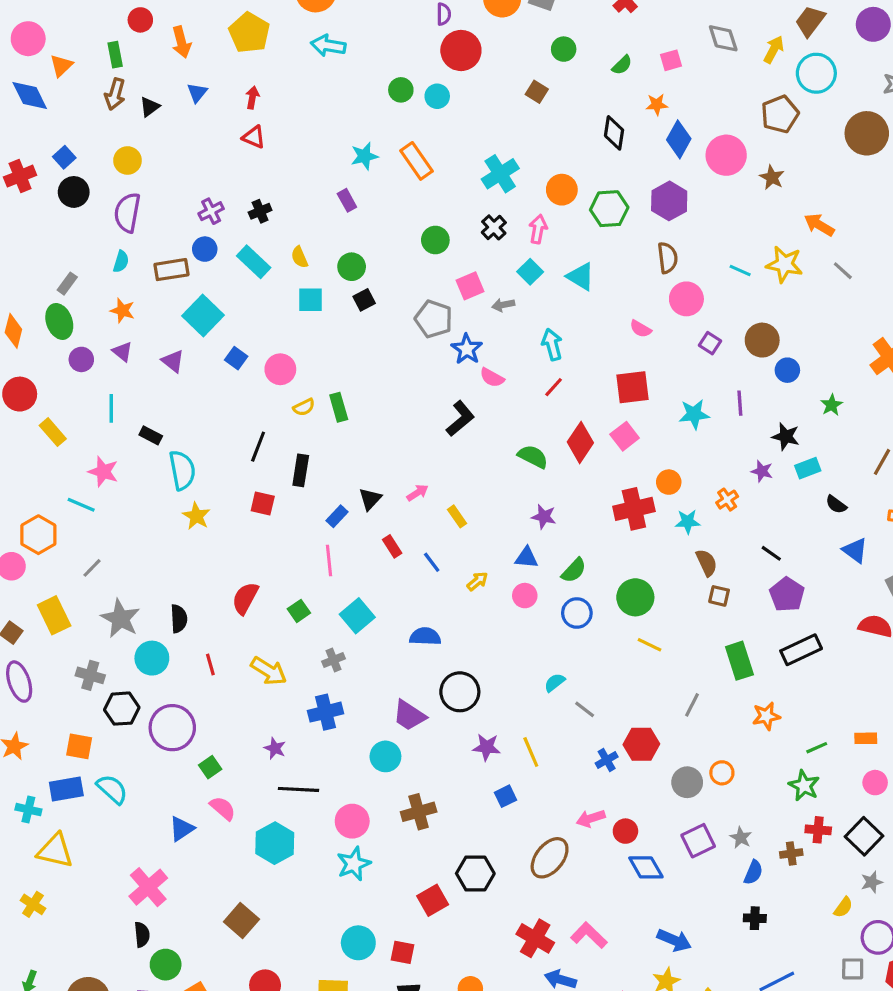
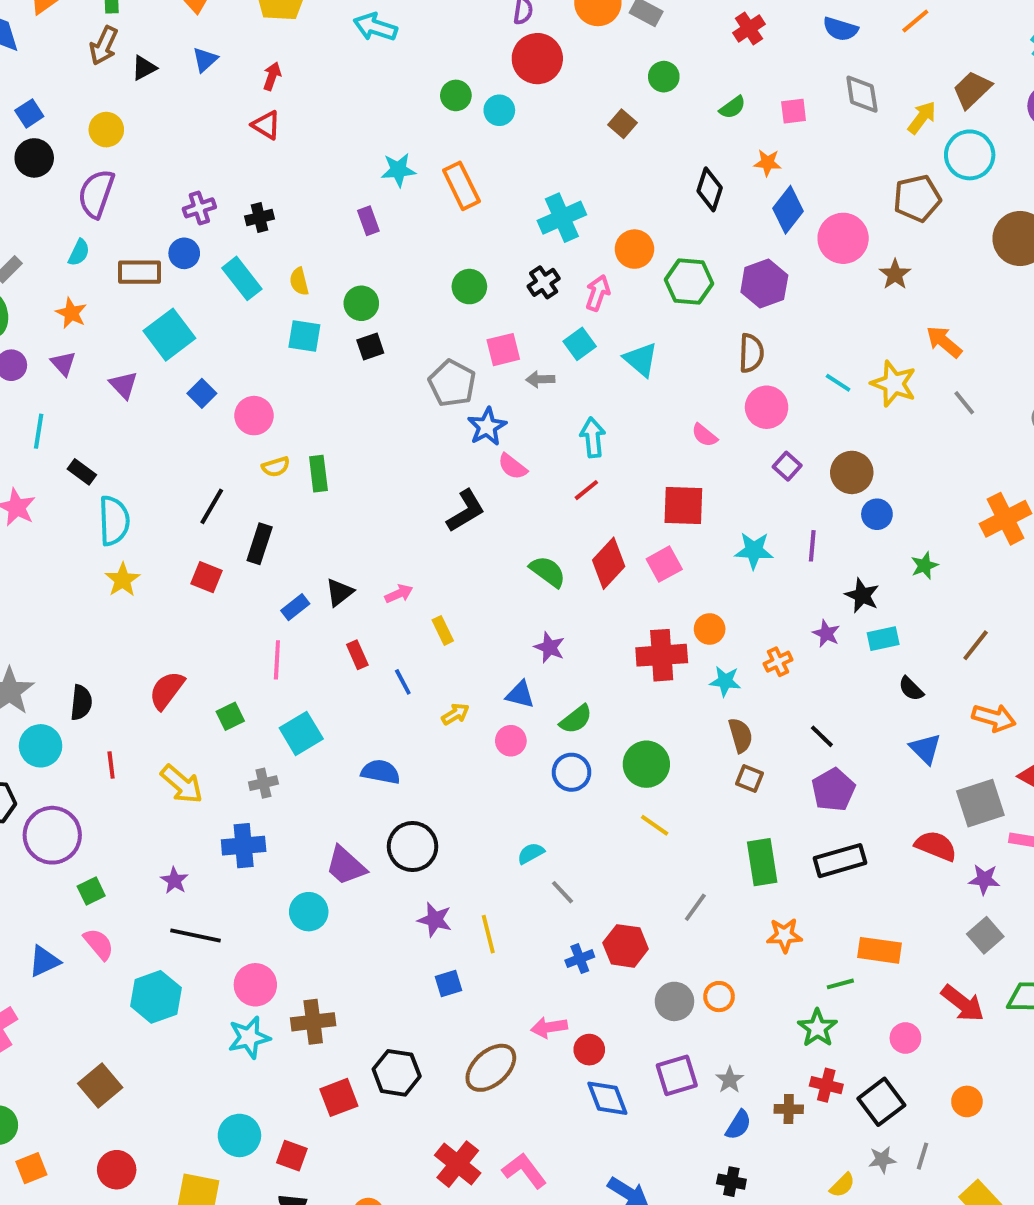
orange rectangle: (866, 738) -> (880, 950), moved, size x1.5
brown cross: (419, 812) -> (313, 1022), moved

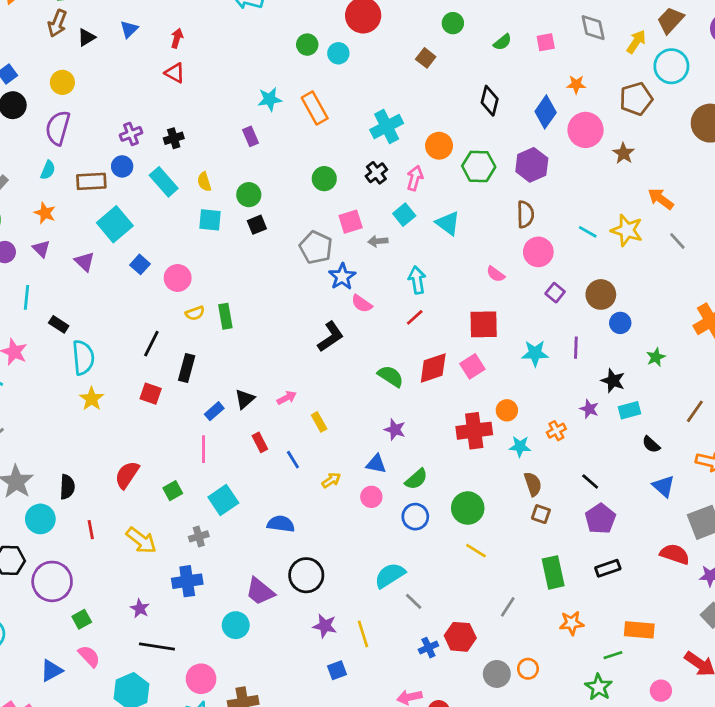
orange star: (768, 163) -> (576, 84), moved
red diamond: (609, 563) -> (433, 368), turned 32
cyan semicircle: (531, 853) -> (390, 575), size x1.6
black rectangle: (840, 861) -> (608, 568), size x0.7

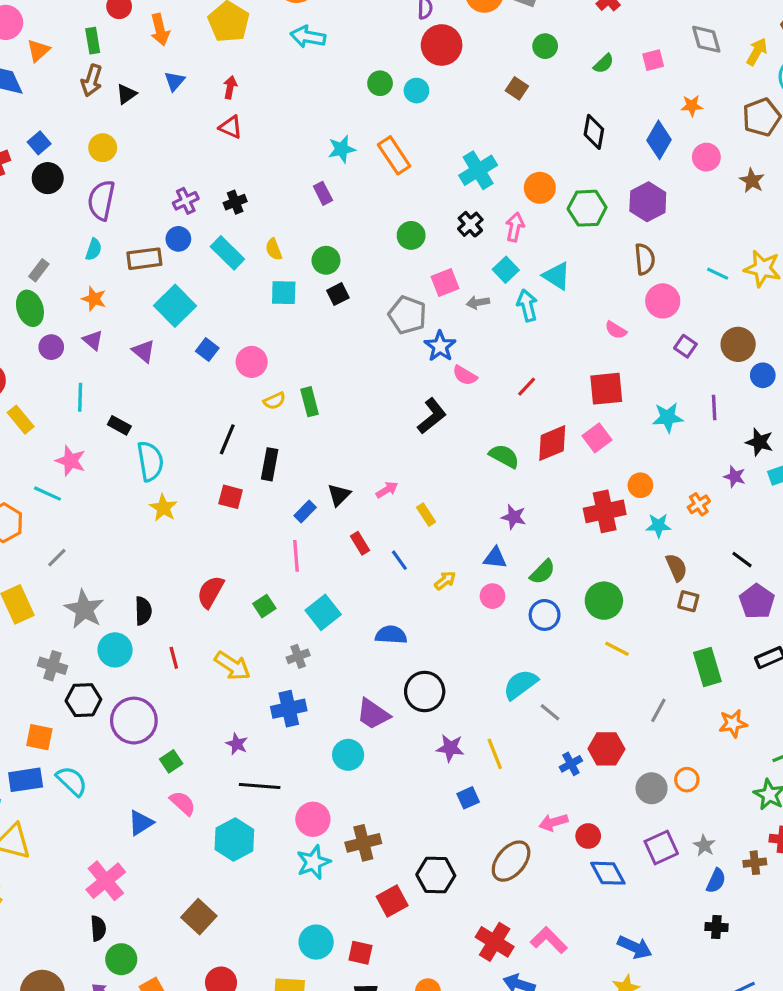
pink circle: (586, 130) -> (706, 157), size x0.7
cyan arrow: (417, 280) -> (527, 305), moved

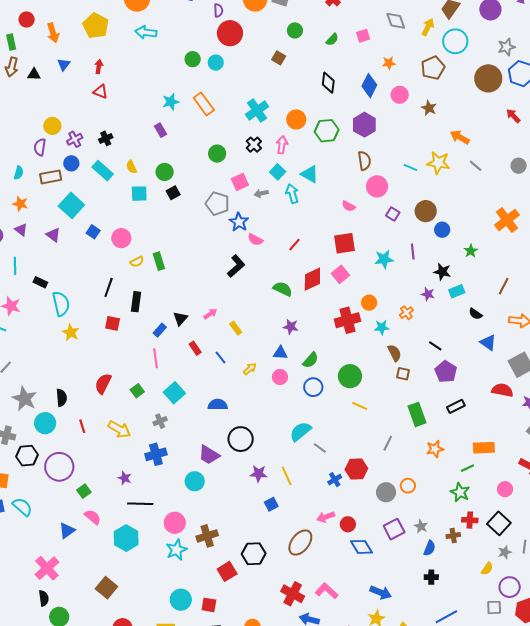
black triangle: (126, 94) -> (34, 74), turned 40
yellow circle: (103, 148) -> (52, 126), moved
purple semicircle: (101, 200) -> (40, 147), moved, size x0.7

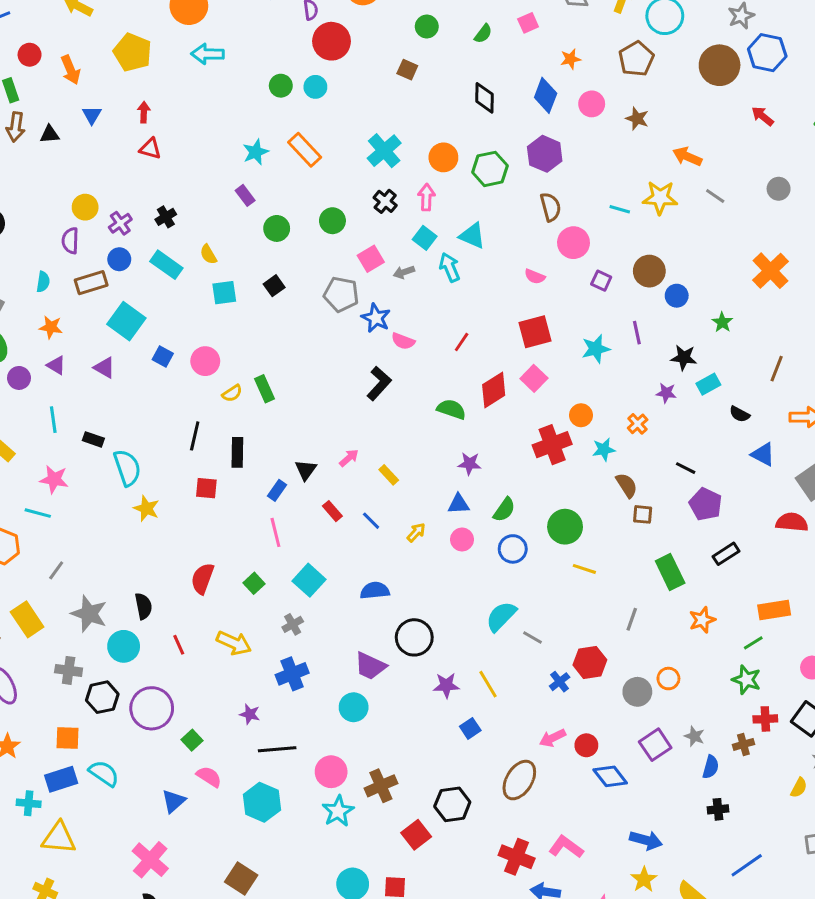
green circle: (165, 172) -> (277, 228), moved

